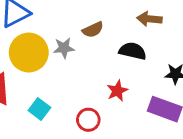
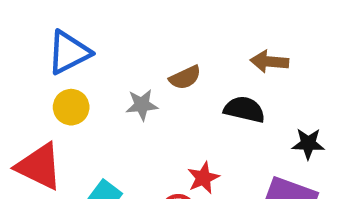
yellow circle: (29, 53) -> (71, 107), moved, size x0.6
red star: (117, 91) -> (203, 178), moved

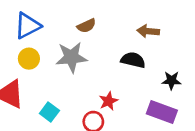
brown semicircle: (185, 78) -> (86, 26), moved
gray star: (142, 105) -> (71, 57), size x1.6

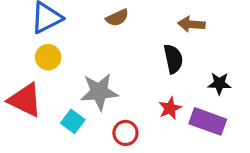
gray star: (71, 57) -> (99, 92), moved
black semicircle: (133, 60) -> (173, 59), turned 65
red star: (108, 101) -> (170, 108), moved

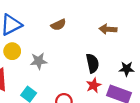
black semicircle: (173, 59) -> (93, 63), moved
gray star: (99, 92) -> (39, 61), moved, size x0.7

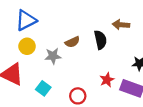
brown semicircle: (58, 25) -> (72, 42), moved
black semicircle: (93, 63) -> (100, 40), moved

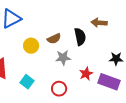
yellow circle: (27, 46) -> (31, 46), moved
gray star: (53, 56) -> (63, 58), moved

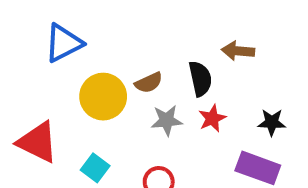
yellow circle: (31, 46) -> (103, 97), size x1.5
red star: (86, 74) -> (212, 118), moved

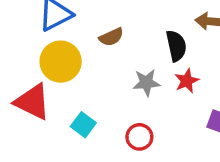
brown semicircle: (149, 83) -> (111, 37), moved
yellow circle: (103, 97) -> (61, 62), moved

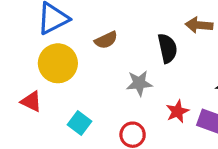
red star: (187, 81) -> (177, 111), moved
red triangle: (32, 102) -> (31, 101), size x0.6

